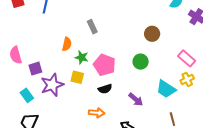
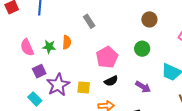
pink semicircle: (16, 55) -> (27, 47), moved
green star: (82, 57) -> (49, 47), moved
pink pentagon: (104, 65) -> (107, 57), turned 30
yellow square: (77, 77) -> (84, 88), moved

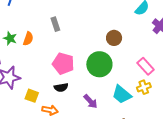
green circle: (142, 49) -> (99, 64), size x1.6
pink pentagon: (107, 57) -> (63, 64), turned 30
yellow square: (84, 88) -> (32, 96), moved

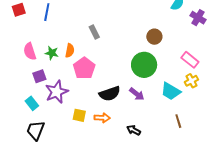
pink pentagon: (63, 64) -> (84, 68), moved, turned 30
black semicircle: (61, 87) -> (110, 94), size x1.5
yellow square: (32, 96) -> (79, 115), moved
purple arrow: (91, 101) -> (137, 94), moved

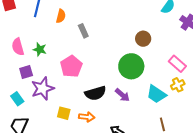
orange semicircle: (70, 51) -> (61, 16), moved

